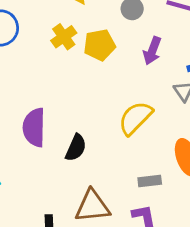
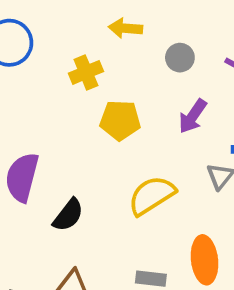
yellow pentagon: (99, 45) -> (120, 120), moved

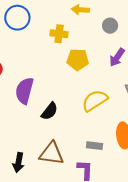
yellow cross: (86, 72) -> (59, 34), turned 30

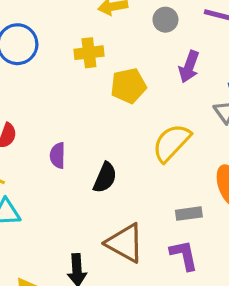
purple semicircle: (24, 91) -> (58, 156), size x0.6
brown triangle: (51, 154) -> (125, 243), turned 36

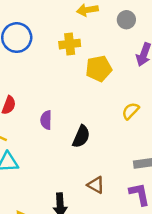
yellow semicircle: (171, 143) -> (131, 111), size x0.6
brown triangle: (125, 243) -> (96, 185), size x0.6

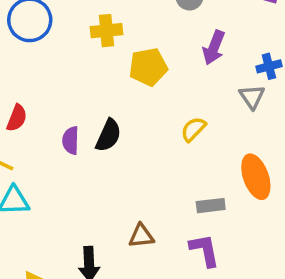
black semicircle: (81, 136) -> (108, 135), moved
brown triangle: (96, 185) -> (141, 236), turned -36

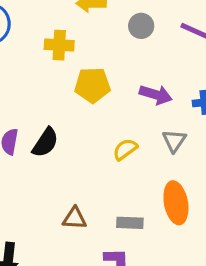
purple arrow: (214, 48) -> (156, 95), moved, turned -104
gray triangle: (252, 97) -> (174, 141), moved
brown triangle: (141, 236) -> (75, 218), moved

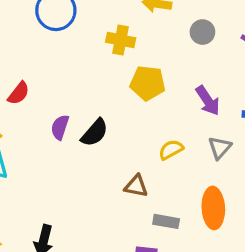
purple arrow: (156, 95) -> (208, 101), turned 32
brown triangle: (75, 218) -> (136, 186), moved

